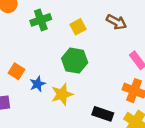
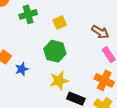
brown arrow: (116, 22) -> (100, 32), moved
yellow star: (62, 94) -> (59, 81), moved

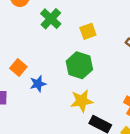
green cross: (28, 14) -> (51, 19), turned -36

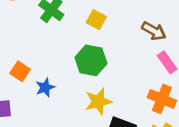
yellow square: (88, 31) -> (96, 20), turned -35

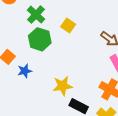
green hexagon: (91, 60) -> (40, 39), moved

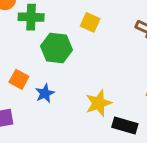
green cross: (36, 15) -> (31, 17), moved, turned -30

